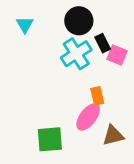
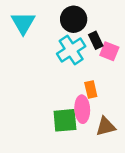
cyan triangle: (25, 25) -> (23, 23), size x1.5
pink ellipse: (88, 117) -> (82, 109), turned -40
green square: (50, 139) -> (65, 120), moved

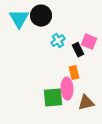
black circle: (74, 19) -> (41, 16), moved
black rectangle: (96, 40) -> (78, 50), moved
cyan cross: (71, 50) -> (58, 41), size x0.6

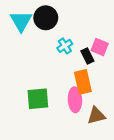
orange rectangle: (74, 73) -> (83, 82), size x1.5
green square: (53, 98) -> (38, 99), moved

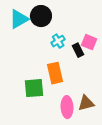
cyan triangle: (21, 21) -> (19, 19), turned 30
orange rectangle: (83, 82) -> (55, 73), moved
pink ellipse: (75, 100) -> (67, 107), moved

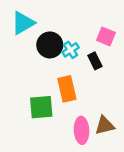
black circle: (41, 16) -> (50, 45), moved
pink square: (89, 42) -> (106, 36), moved

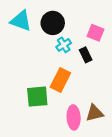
cyan triangle: (23, 23) -> (21, 21), turned 50
black circle: (50, 45) -> (53, 23), moved
orange rectangle: (67, 89) -> (60, 80), turned 40

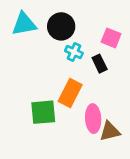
cyan triangle: (21, 21) -> (24, 24), turned -30
cyan cross: (64, 45) -> (74, 52), turned -32
pink ellipse: (74, 117) -> (93, 119), moved

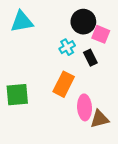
black circle: (61, 26) -> (83, 22), moved
cyan cross: (74, 52) -> (67, 47), turned 35
green square: (43, 112) -> (17, 95), moved

